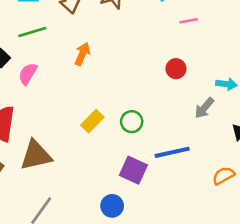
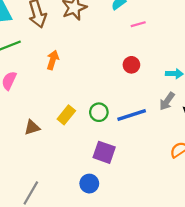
gray arrow: (204, 108) -> (167, 101), moved
blue line: (172, 152) -> (132, 115), moved
brown triangle: (36, 155) -> (32, 127), moved, size x0.6

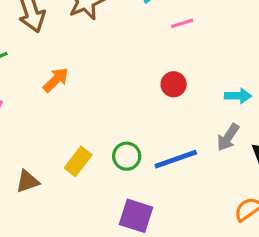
orange arrow: (53, 60) -> (56, 80), turned 30

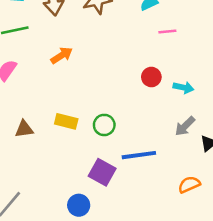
cyan arrow: (238, 96) -> (183, 87), moved
blue line: (176, 159) -> (139, 155), moved
yellow rectangle: (78, 161) -> (66, 121), turned 55

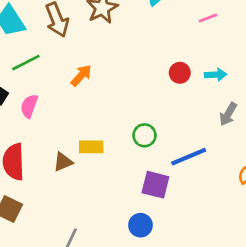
pink line: (167, 32) -> (208, 18), moved
yellow rectangle: (66, 121) -> (91, 147), moved

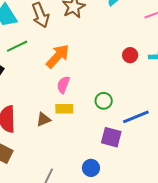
orange arrow: (81, 75) -> (58, 56), size x1.5
pink semicircle: (29, 106) -> (63, 85), moved
blue circle: (140, 225) -> (91, 168), moved

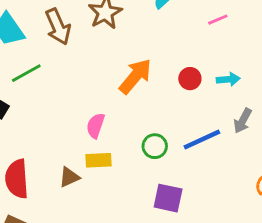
orange arrow: (58, 56) -> (135, 76), moved
blue line: (136, 117) -> (202, 140), moved

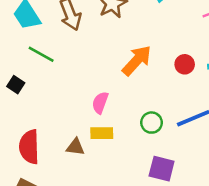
green line: (26, 73) -> (41, 54), turned 56
brown triangle: (69, 177) -> (75, 147), turned 30

